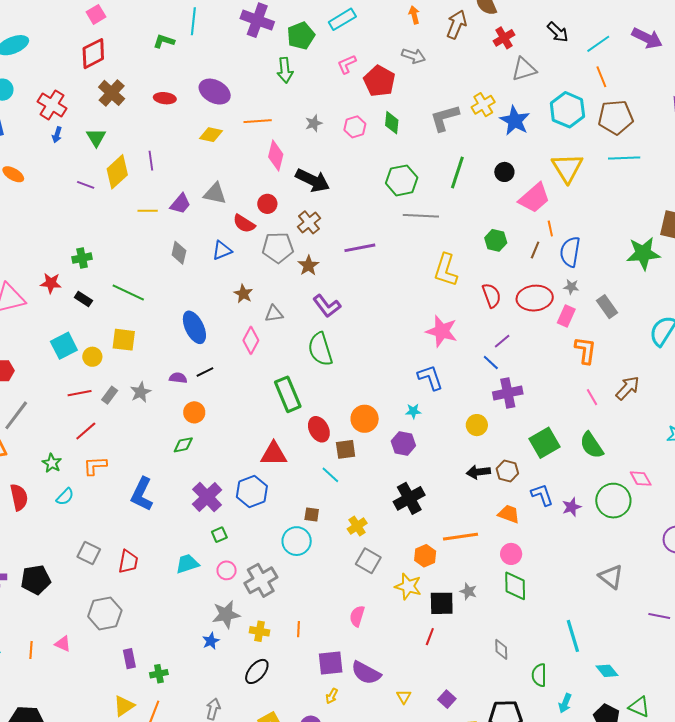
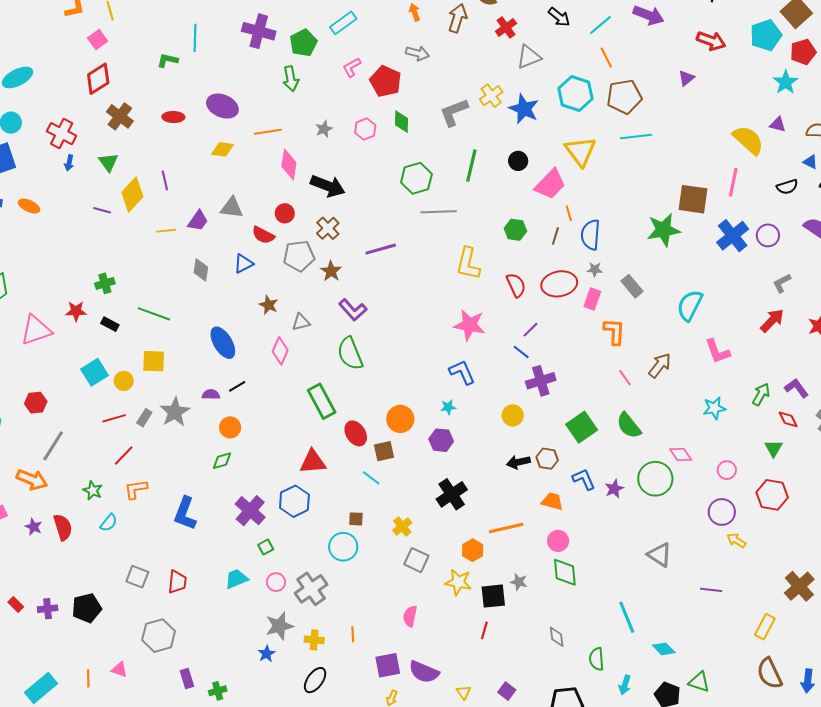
gray star: (141, 392) -> (175, 412), size x1.4

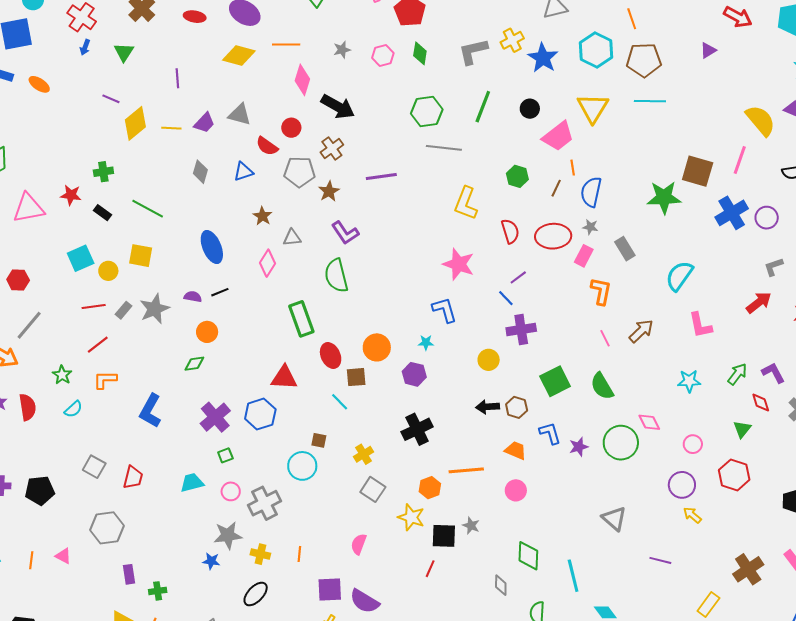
yellow diamond: (223, 149) -> (239, 56), size x1.4
yellow diamond: (132, 195) -> (135, 123), moved
green diamond: (565, 572) -> (528, 556), moved
blue star: (267, 654) -> (211, 561), turned 30

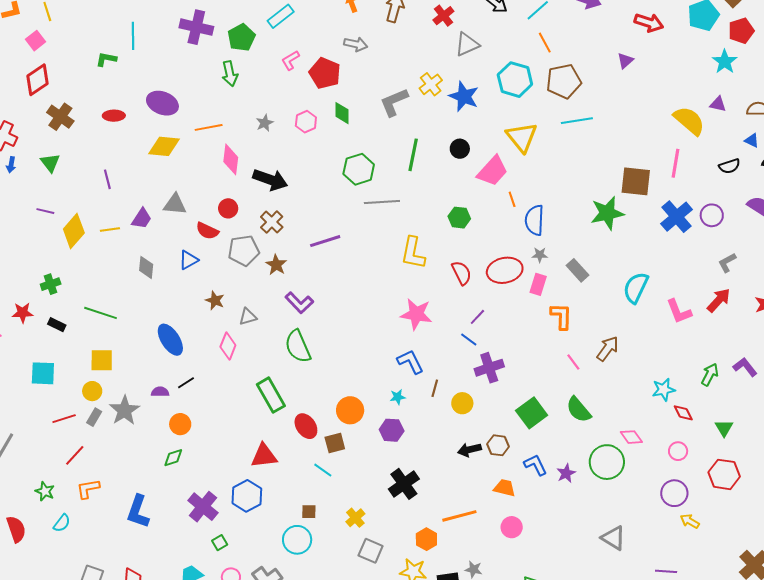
brown line: (556, 188) -> (435, 388), moved
cyan square: (81, 258) -> (43, 373), turned 36
yellow circle: (108, 271) -> (92, 391), moved
pink L-shape: (700, 325) -> (679, 311), moved
red diamond: (761, 403) -> (683, 413), moved

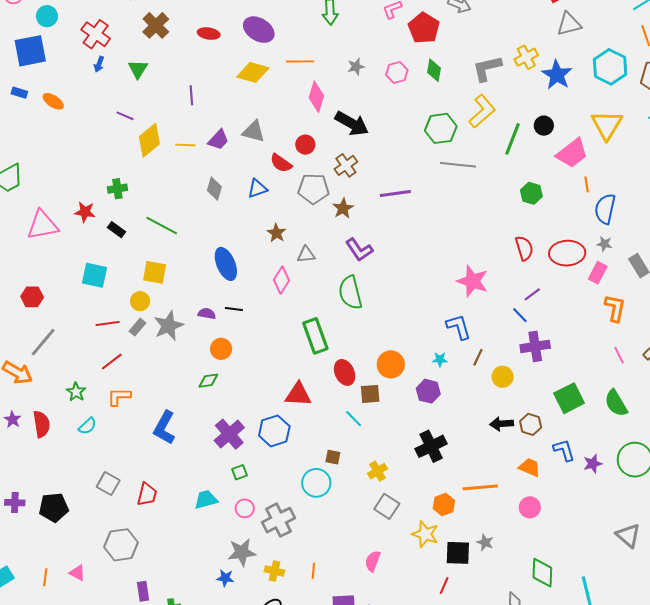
green line: (413, 155) -> (513, 139), moved
yellow L-shape: (413, 253) -> (482, 111), moved, turned -152
black line: (186, 383) -> (234, 309), turned 30

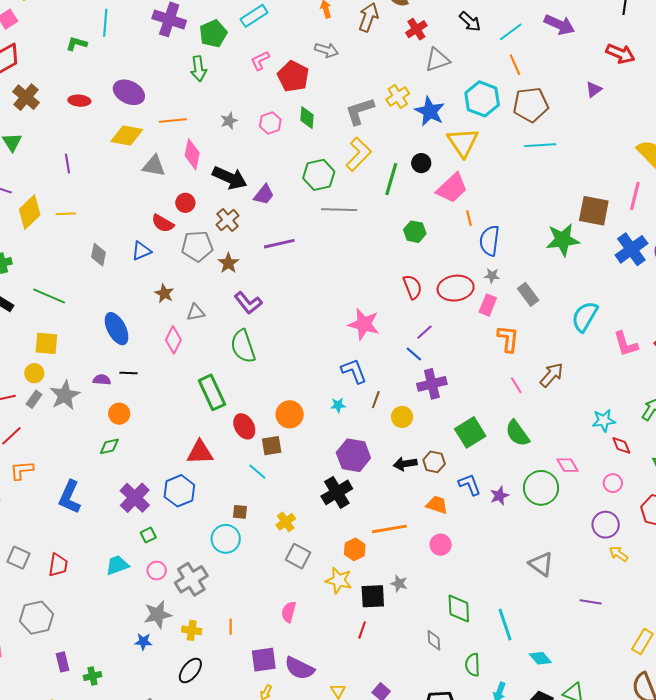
yellow triangle: (607, 125) -> (463, 142), moved
gray triangle: (254, 131) -> (154, 166), moved
purple trapezoid: (218, 140) -> (264, 195), moved
purple hexagon: (428, 391) -> (353, 455), moved, size x1.4

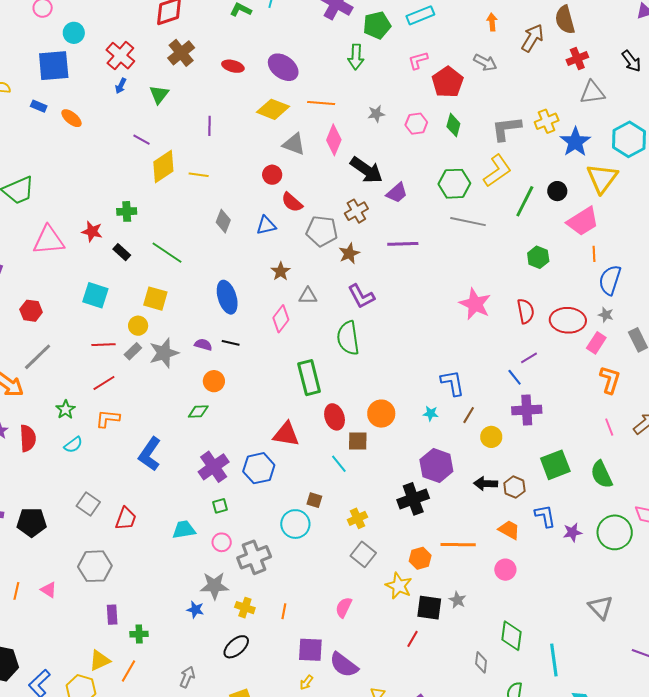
red circle: (185, 203) -> (272, 175), moved
pink star: (364, 324) -> (475, 304), moved

